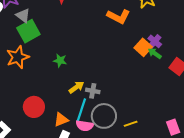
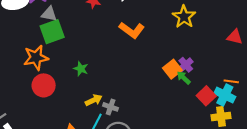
gray triangle: (23, 16) -> (49, 14), turned -35
orange L-shape: (118, 16) -> (132, 30), moved
red circle: (34, 107) -> (44, 85), moved

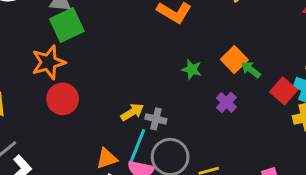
purple cross: (186, 65) -> (226, 103), moved
green star: (81, 69) -> (192, 69), moved

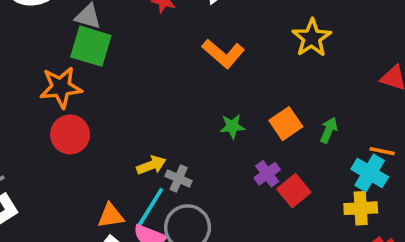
green square: (67, 25) -> (91, 46), turned 32
green star: (192, 69) -> (232, 126), turned -30
green arrow: (251, 70) -> (329, 130), moved, turned 66
red square: (284, 91) -> (294, 191), moved

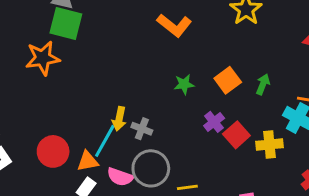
red circle: (70, 134) -> (53, 151), moved
yellow arrow: (151, 165) -> (119, 119), turned 125
cyan line: (150, 207) -> (105, 141), moved
yellow cross: (361, 208) -> (270, 145), moved

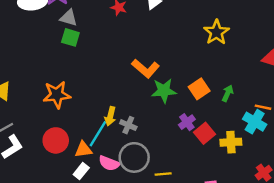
green square: (66, 23) -> (70, 37), size x0.7
orange L-shape: (174, 25) -> (146, 68), moved
orange star: (43, 58) -> (57, 95), moved
green star: (184, 84) -> (164, 91), size x1.5

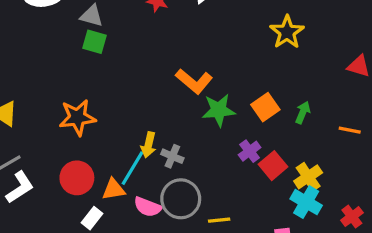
cyan cross: (255, 122) -> (306, 202), moved
yellow cross: (231, 142) -> (308, 177), turned -30
white rectangle: (81, 171) -> (92, 218), moved

